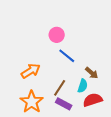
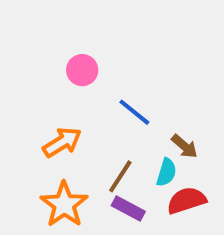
pink circle: (57, 35) -> (82, 70), moved

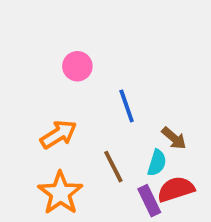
blue line: (134, 112) -> (127, 106), turned 32
brown line: (120, 176) -> (113, 167), turned -60
purple rectangle: (128, 208) -> (149, 201), moved, turned 36

